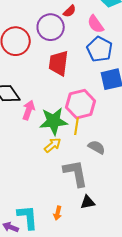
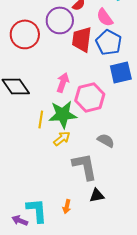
red trapezoid: (59, 63) -> (82, 39), moved
pink arrow: (29, 110) -> (63, 82), moved
yellow line: (77, 126) -> (41, 119), moved

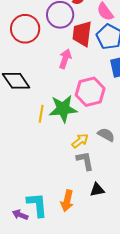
pink arrow: (63, 82) -> (65, 59), moved
yellow arrow: (62, 138) -> (80, 141), moved
gray L-shape: (85, 166) -> (85, 161), size x0.7
orange arrow: (67, 206) -> (67, 201), size x1.5

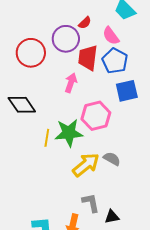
yellow arrow: (80, 141) -> (86, 165), size x1.6
gray L-shape: (85, 161) -> (91, 203), moved
black triangle: (97, 190) -> (112, 217), moved

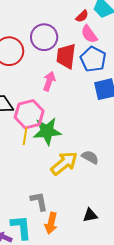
red semicircle: (85, 23) -> (82, 16), moved
pink hexagon: (96, 116) -> (29, 114), moved
gray L-shape: (91, 203) -> (39, 201), moved

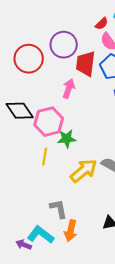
green star: (47, 131) -> (67, 139), size x0.7
yellow line: (25, 136) -> (45, 157), moved
cyan L-shape: (21, 227) -> (41, 235), turned -48

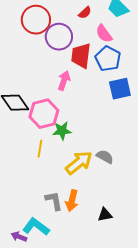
red semicircle: (102, 24) -> (85, 13), moved
red circle: (29, 59) -> (36, 20), moved
orange arrow: (71, 231) -> (72, 201), moved

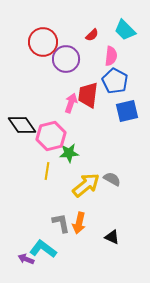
pink semicircle: (104, 34) -> (111, 56), turned -138
red trapezoid: (81, 56) -> (88, 95), moved
black triangle: (105, 215) -> (112, 237), turned 35

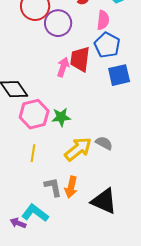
pink hexagon: (51, 136) -> (34, 114), moved
yellow line: (47, 171) -> (33, 153), moved
black triangle: (112, 237) -> (104, 201), size x1.8

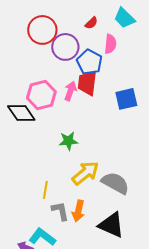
blue pentagon: (107, 45) -> (89, 62), moved
pink hexagon: (34, 114) -> (41, 95), moved
gray semicircle: (104, 143) -> (115, 183), moved, size x1.6
yellow line: (33, 153) -> (45, 190), moved

